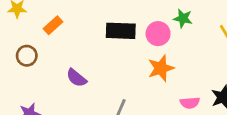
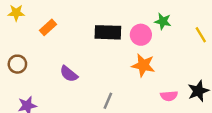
brown circle: (27, 56) -> (17, 64), moved
orange star: (161, 68) -> (143, 65), turned 30

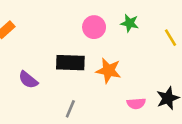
black rectangle: (108, 32) -> (70, 63), moved
pink circle: (141, 35) -> (94, 27), moved

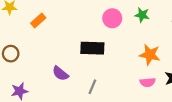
orange star: (109, 71) -> (150, 55), moved
purple semicircle: (28, 80) -> (60, 73), moved

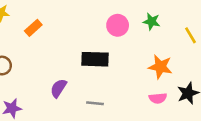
purple semicircle: (60, 73) -> (58, 88), turned 84
gray line: (92, 87) -> (95, 103), turned 72

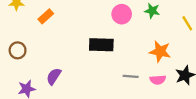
purple semicircle: (58, 88) -> (54, 76), moved
gray line: (95, 103) -> (131, 76), moved

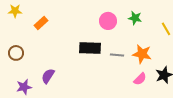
gray line: (131, 76) -> (117, 55), moved
pink semicircle: (158, 80) -> (140, 79), turned -40

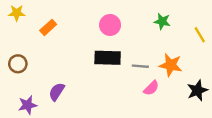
pink circle: (108, 21) -> (110, 25), moved
pink semicircle: (140, 79) -> (151, 88), moved

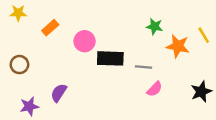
green star: (162, 21) -> (155, 26), moved
pink circle: (110, 25) -> (85, 41), moved
orange star: (171, 65) -> (178, 46), moved

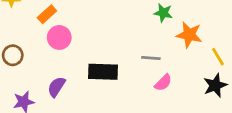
yellow line: (204, 35) -> (218, 57), moved
pink circle: (85, 41) -> (59, 37), moved
black rectangle: (110, 58) -> (103, 72), moved

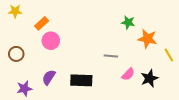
gray line: (151, 58) -> (111, 56), moved
black rectangle: (103, 72) -> (81, 80), moved
black star: (215, 85) -> (149, 78), moved

